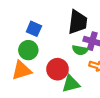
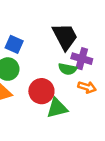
black trapezoid: (78, 22) -> (65, 37), turned -35

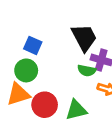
red circle: (41, 91) -> (45, 105), moved

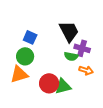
red circle: (45, 105) -> (49, 83), moved

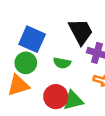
blue square: (30, 37) -> (32, 39), size x1.5
green semicircle: (71, 56) -> (62, 63), moved

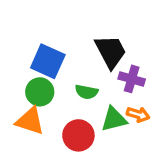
orange triangle: (18, 85) -> (30, 121), turned 35
green triangle: (73, 100) -> (114, 119), moved

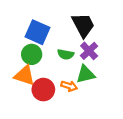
purple cross: (132, 79) -> (89, 51), moved, turned 30
orange arrow: (138, 114) -> (69, 86), moved
red circle: (78, 135) -> (43, 90), moved

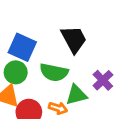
purple cross: (89, 51) -> (103, 80), moved
green semicircle: (66, 54) -> (54, 72), size x1.5

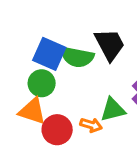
green semicircle: (54, 72) -> (77, 57), moved

